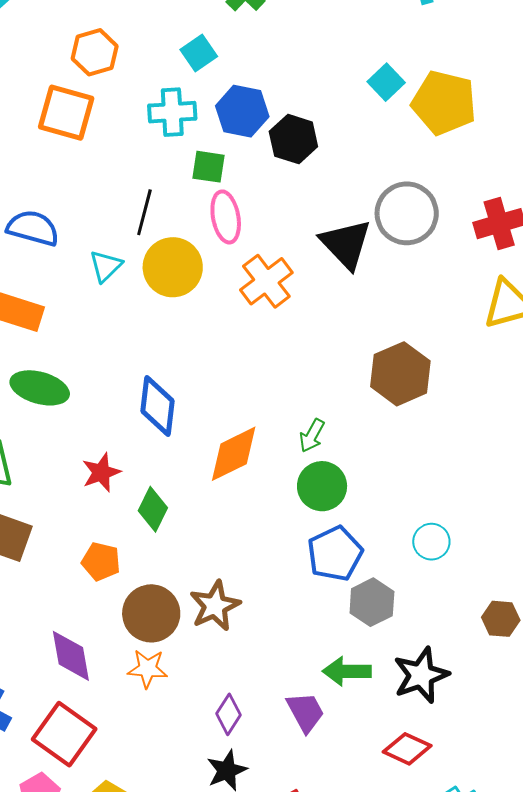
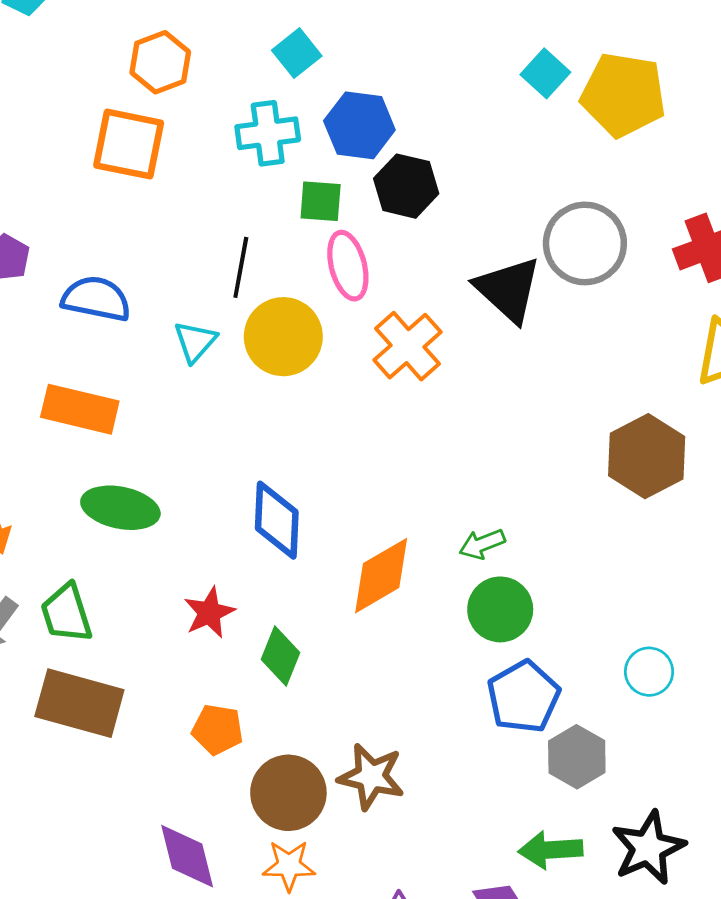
black hexagon: (293, 139) -> (406, 186), moved
brown hexagon: (400, 374) -> (647, 456), moved
green arrow: (312, 436) -> (482, 544), turned 44
brown star: (215, 606) -> (371, 777), turned -30

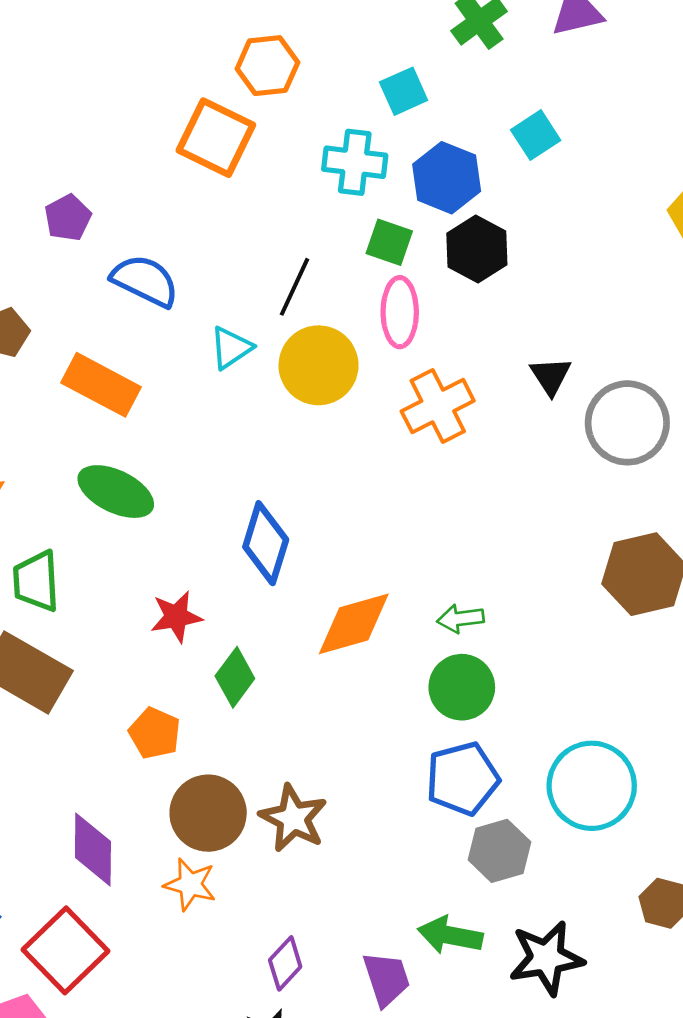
cyan square: (545, 73) -> (536, 135), moved
gray circle: (585, 243) -> (627, 423), moved
black triangle: (508, 289) -> (551, 376), size x0.6
cyan circle: (649, 672) -> (592, 786), size x1.8

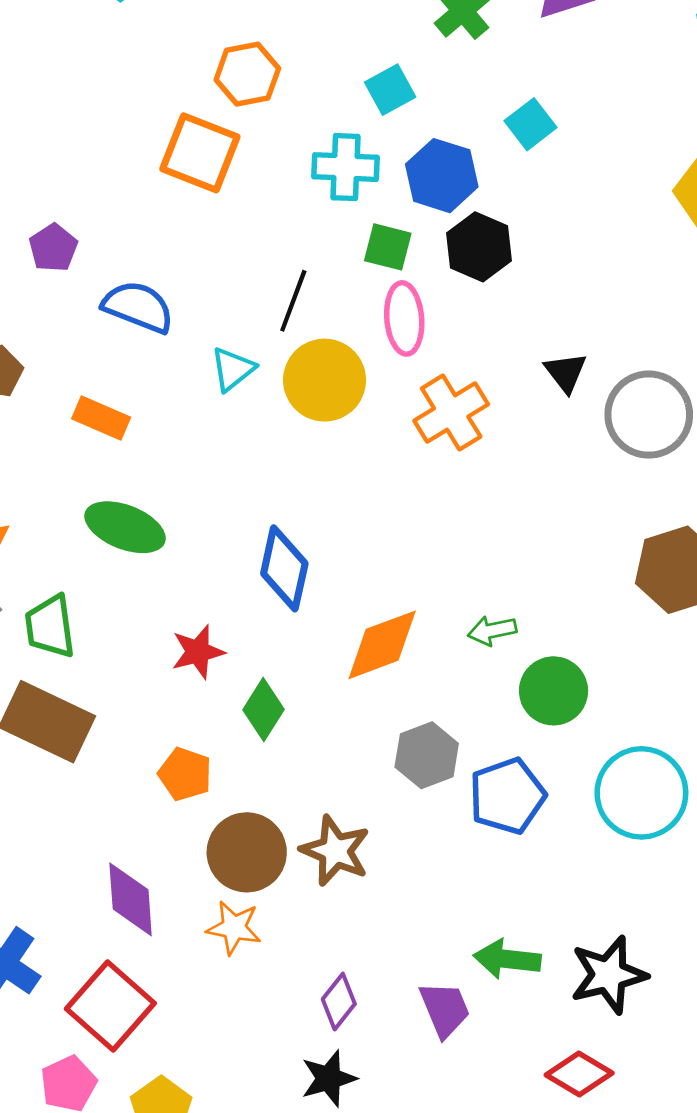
orange rectangle: (101, 385) -> (101, 418), size x0.7
green circle: (462, 687) -> (554, 691), moved
gray hexagon: (499, 851) -> (427, 755), moved

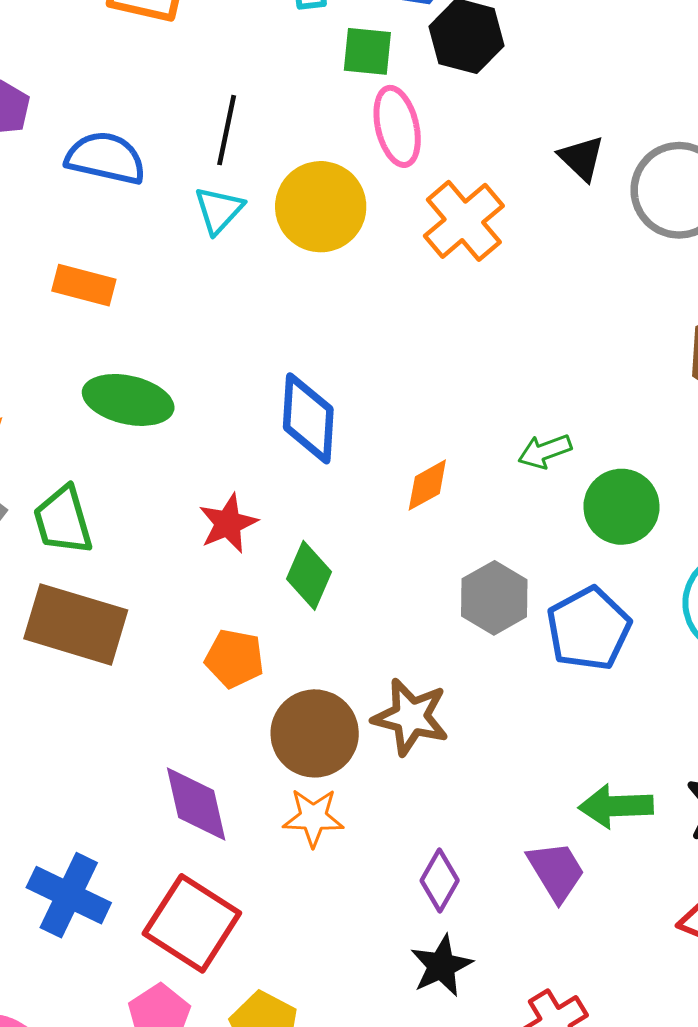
black line: (293, 301) -> (227, 130), moved
orange diamond: (382, 645) -> (427, 485), size x0.6

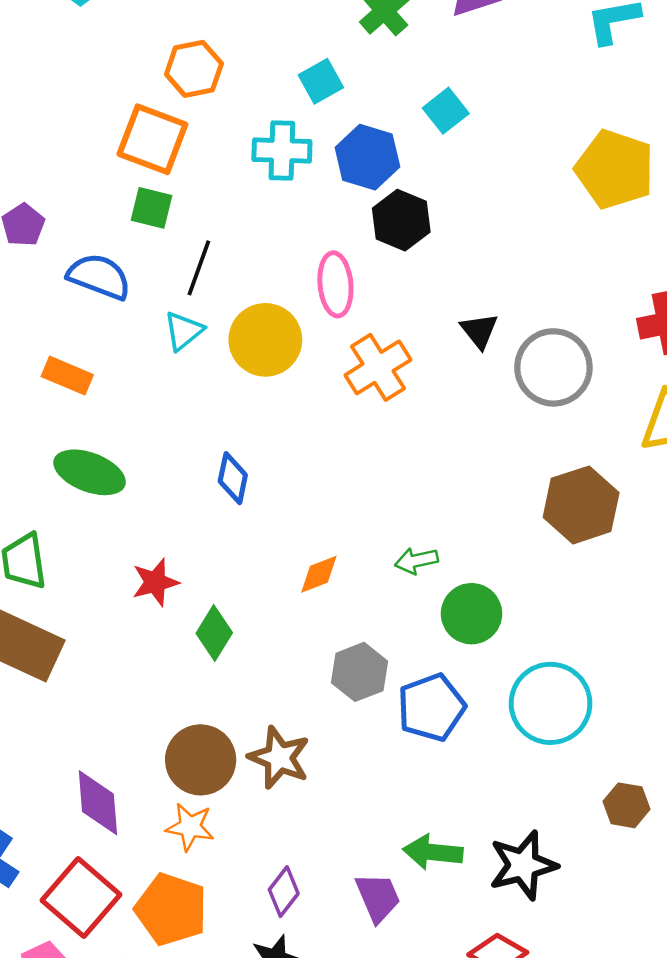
green square: (367, 51) -> (152, 208), moved
blue diamond: (308, 418) -> (233, 478), moved, size x0.7
orange pentagon: (234, 659) -> (171, 909), moved, size x1.5

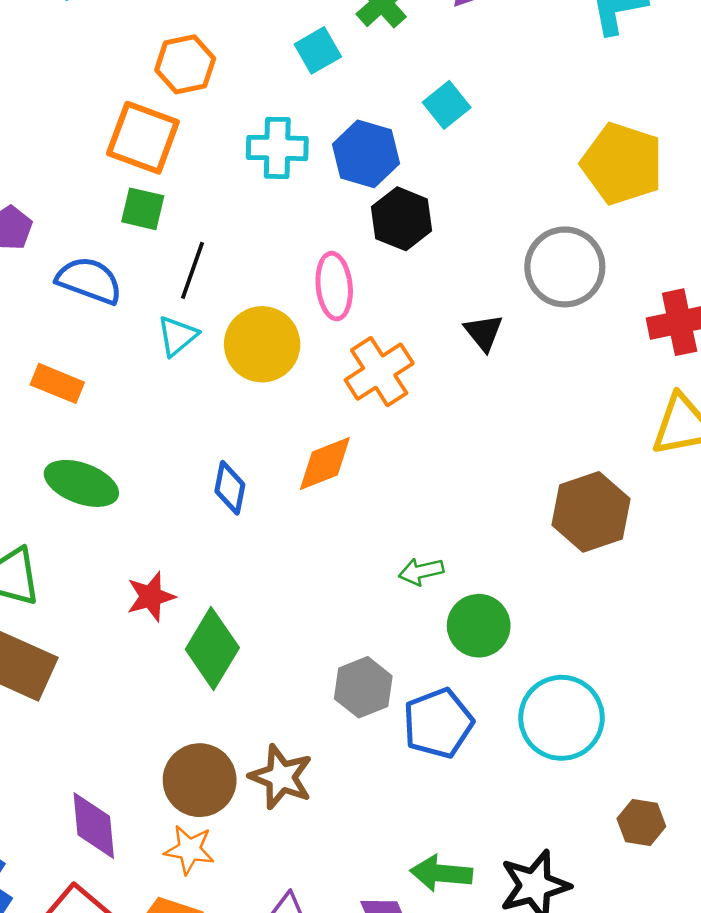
cyan square: (321, 81) -> (318, 50), moved
gray circle: (553, 367) -> (565, 267), moved
orange diamond: (319, 574) -> (325, 464), moved, size x1.4
green diamond: (214, 633) -> (212, 648), size x1.4

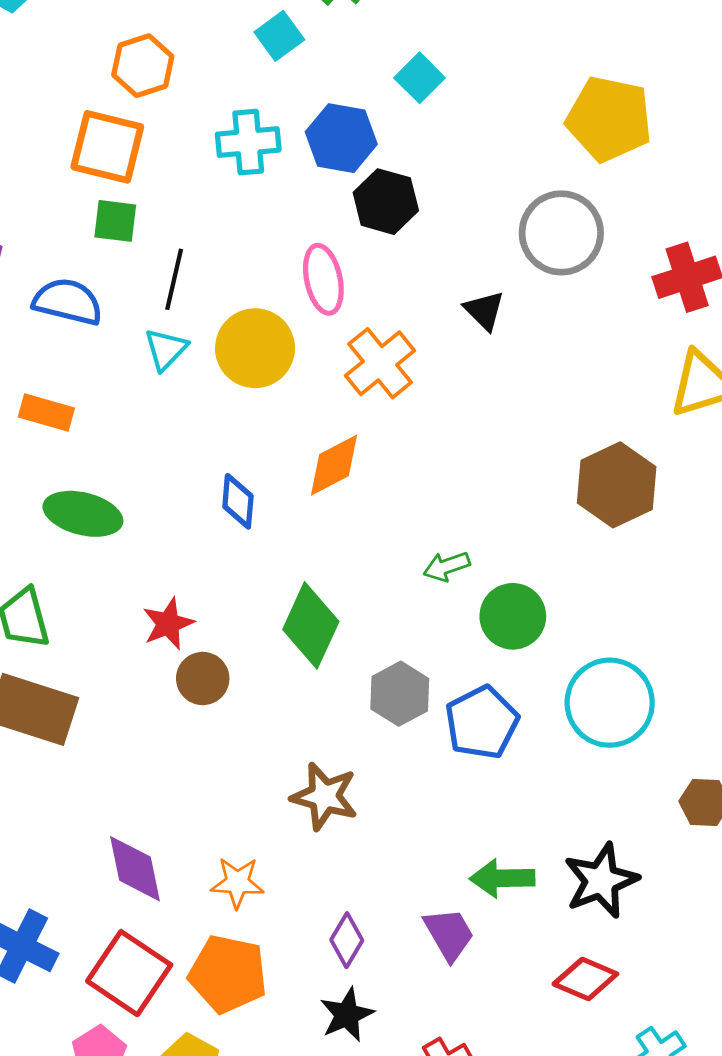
green diamond: (212, 648) -> (311, 625), moved
brown circle: (200, 780) -> (203, 679), moved, size x0.7

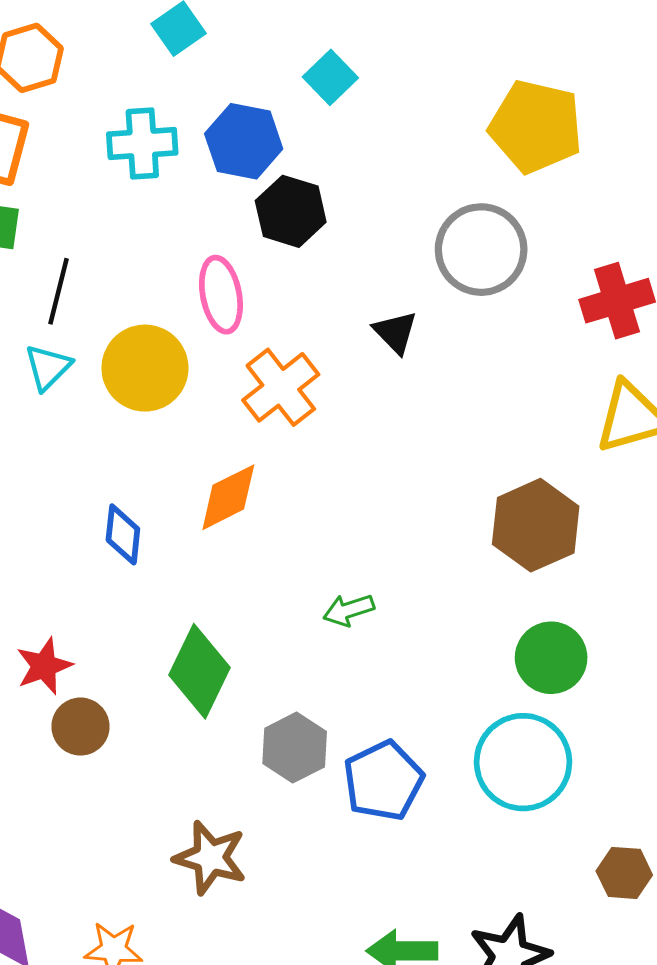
green circle: (513, 616) -> (551, 658), moved

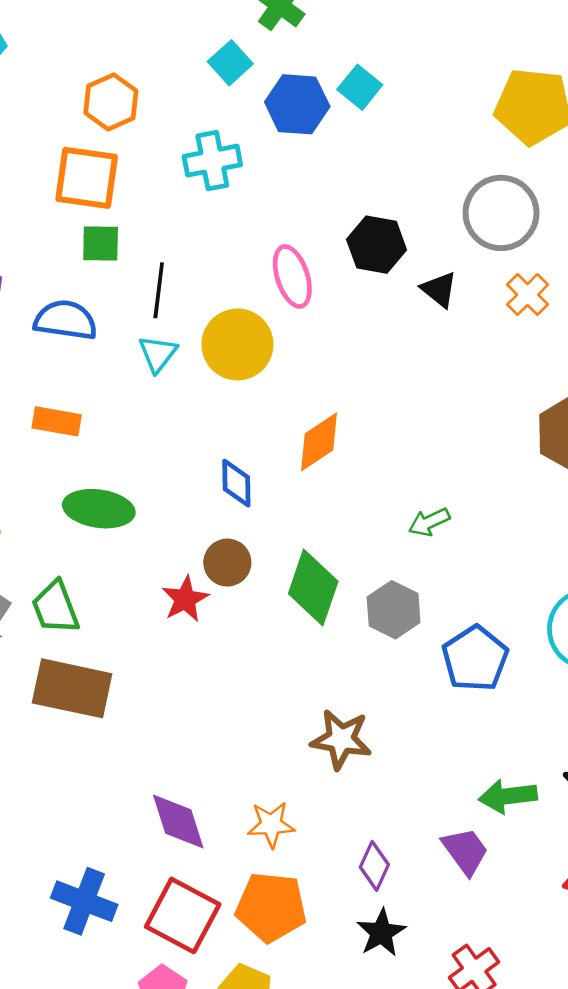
blue hexagon: (244, 141) -> (297, 104), moved
black hexagon: (291, 211) -> (377, 245), moved
orange cross: (281, 387) -> (528, 295), moved, size x0.7
brown circle: (80, 727) -> (227, 563), moved
gray hexagon: (295, 748) -> (394, 610), moved

